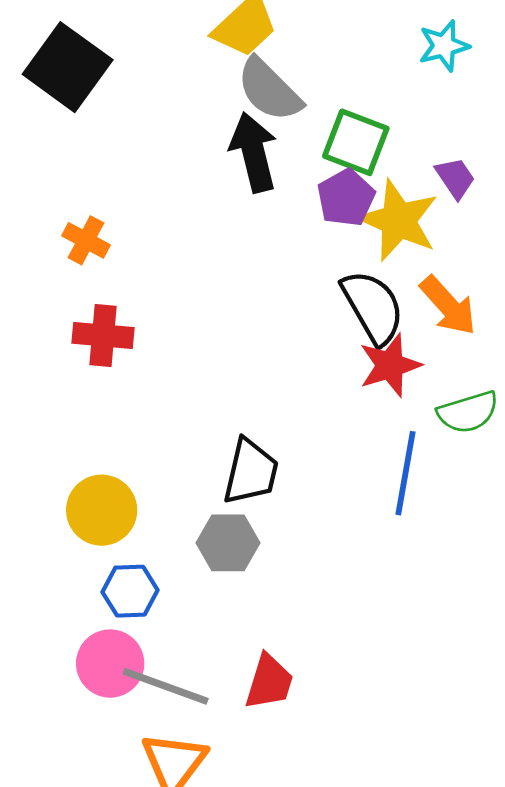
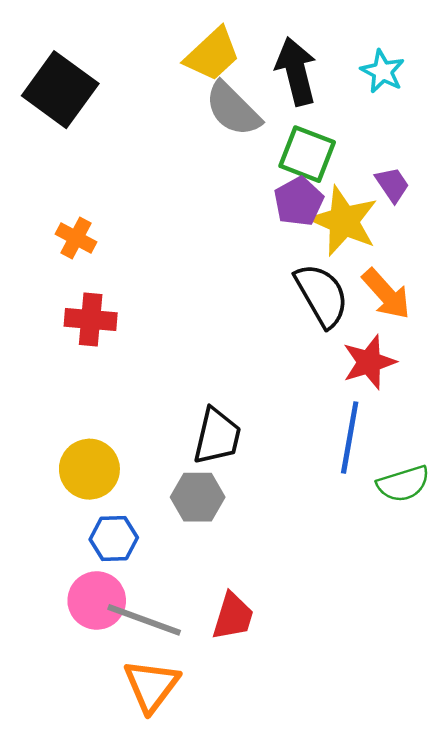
cyan star: (444, 46) -> (383, 71), turned -30
black arrow: (254, 152) -> (296, 71), moved
red star: (390, 365) -> (369, 362), moved
green semicircle: (468, 412) -> (403, 484), moved

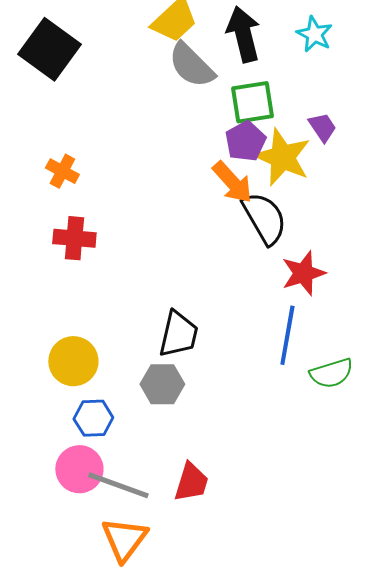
green square: (307, 154) -> (252, 102), turned -30
orange arrow: (386, 294) -> (232, 182), moved

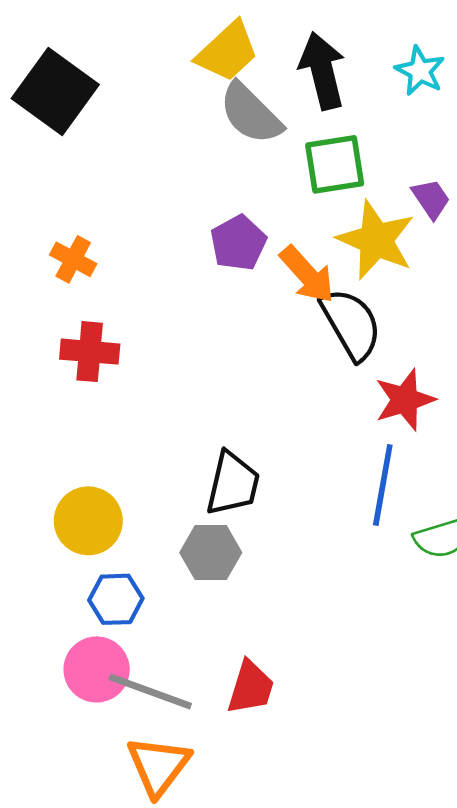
purple pentagon: (245, 141) -> (238, 243), moved

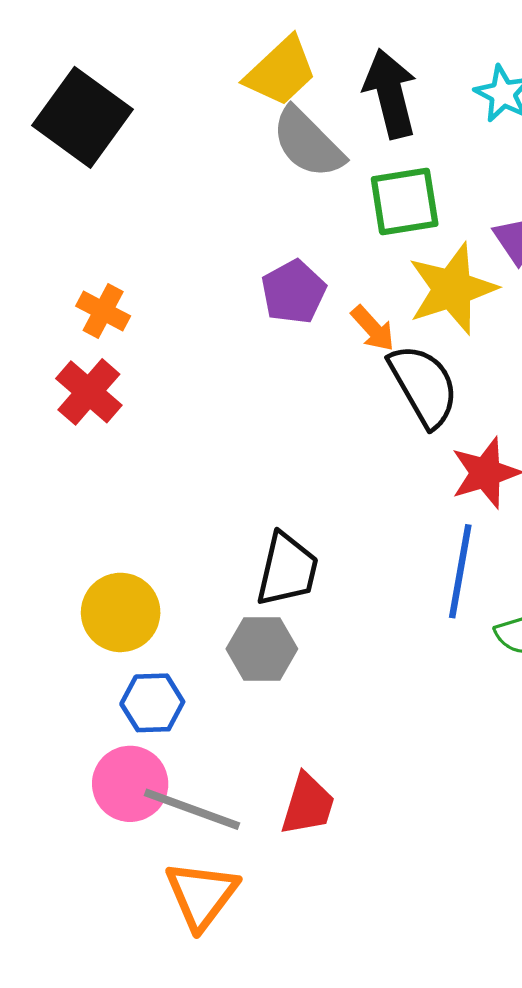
yellow star: (376, 240) -> (452, 289), turned 30
orange arrow: (307, 274) -> (373, 328), size x0.7
red cross: (90, 352) -> (89, 392), moved, turned 36

